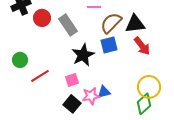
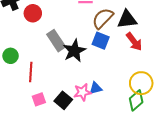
gray rectangle: (68, 25) -> (56, 41), moved
blue square: (109, 45) -> (101, 41), turned 36
red line: (40, 76) -> (31, 72), turned -54
pink square: (72, 80) -> (39, 99), moved

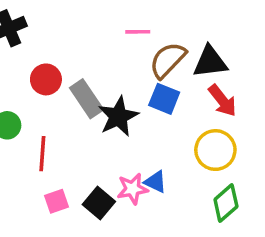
red circle: (33, 13) -> (46, 79), moved
yellow circle: (141, 83) -> (215, 150), moved
blue triangle: (96, 88) -> (155, 182), turned 40

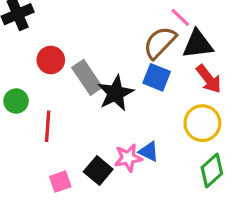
pink line: (138, 32) -> (180, 17), moved, turned 45
pink square: (57, 201) -> (60, 182), moved

